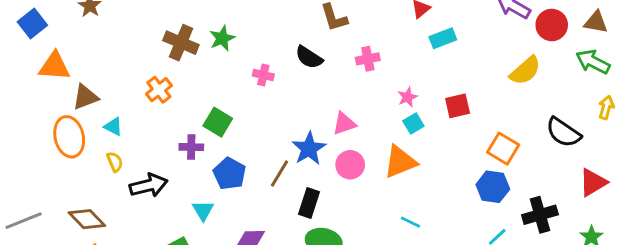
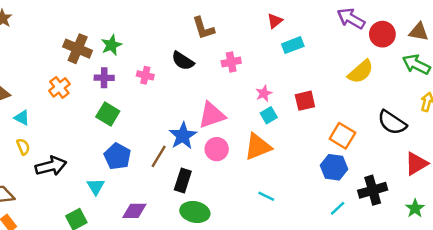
pink triangle: (344, 124) -> (212, 115), size x1.4
purple cross: (191, 147) -> (104, 78), moved

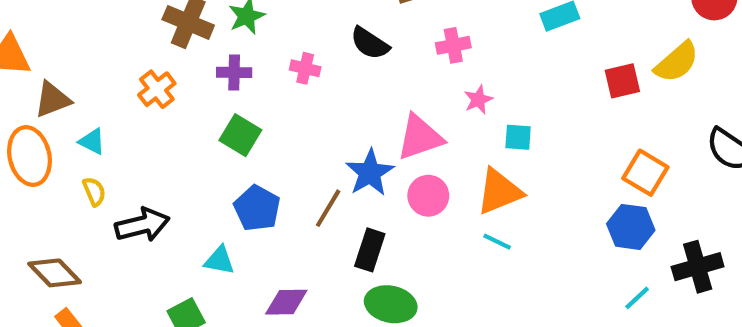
pink star: (264, 93) -> (478, 100), moved
red square: (305, 101) -> (622, 81), moved
cyan square: (269, 115) -> (518, 137), turned 35
cyan triangle: (96, 187) -> (219, 260), turned -48
cyan line: (266, 196) -> (497, 242), moved

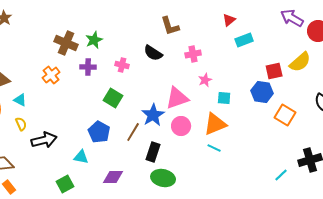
green square: (240, 135) -> (113, 98), moved
blue hexagon: (631, 227) -> (262, 92), moved

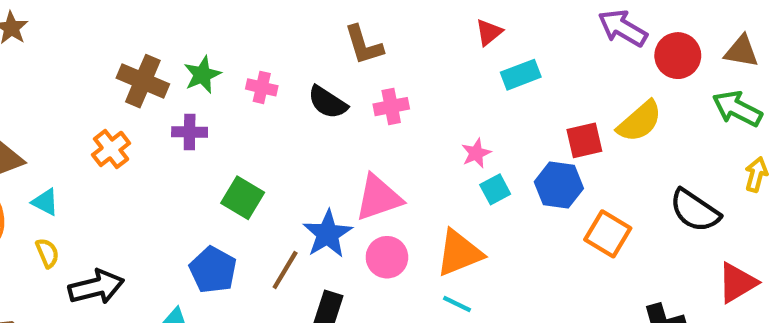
pink cross: (193, 54) -> (391, 107), moved
pink cross: (122, 65) -> (262, 87), moved
pink star: (205, 80) -> (476, 153), moved
cyan square: (224, 98) -> (495, 189), moved, turned -32

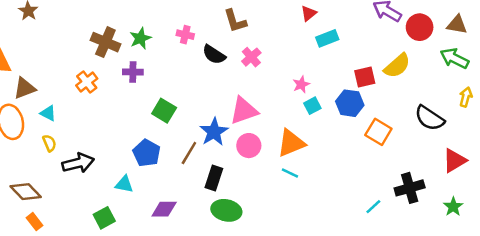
pink cross: (262, 87) -> (185, 35), moved
pink cross: (391, 107) -> (251, 57), turned -30

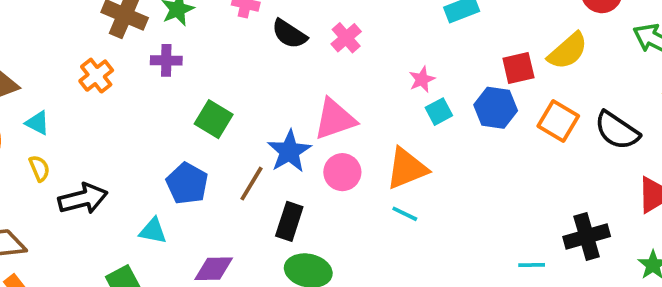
orange square: (378, 132) -> (558, 121), moved
cyan line: (373, 207) -> (532, 265), turned 42

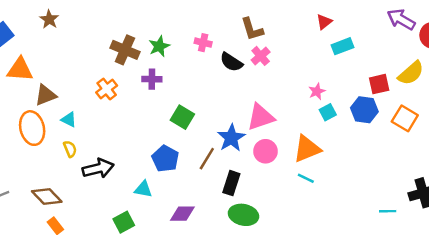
pink cross: (346, 38) -> (261, 56), moved

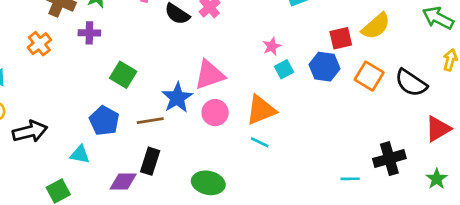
brown line: (207, 159) -> (150, 121), turned 50
black rectangle: (231, 183) -> (150, 161), moved
green ellipse: (243, 215) -> (208, 183), moved

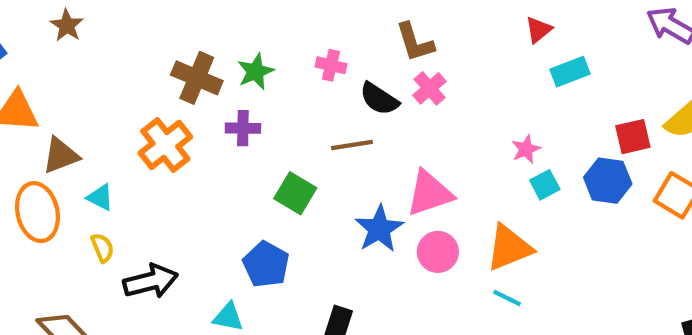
orange cross: (39, 44) -> (165, 145), size x1.4
brown line: (150, 121) -> (352, 145), moved

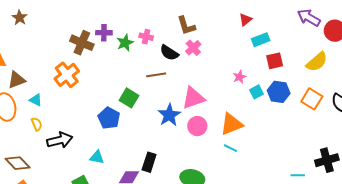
green star: (255, 72) -> (125, 43), moved
purple cross: (243, 128) -> (104, 33), moved
red square: (633, 137) -> (275, 61), moved
cyan square: (545, 185) -> (257, 92), moved
blue pentagon: (266, 264) -> (109, 118), moved

